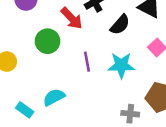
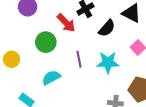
cyan semicircle: (54, 97) -> (51, 77), moved

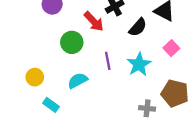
yellow circle: (12, 59) -> (35, 77), moved
cyan star: (108, 62) -> (139, 64), turned -30

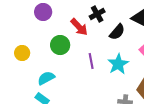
yellow circle: (35, 77) -> (22, 53), moved
cyan semicircle: (78, 81) -> (46, 78), moved

